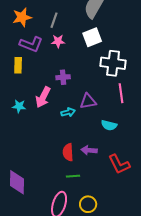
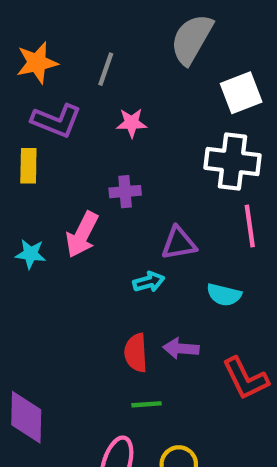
white square: (92, 37) -> (241, 93), moved
pink star: (58, 41) -> (132, 123), moved
cyan arrow: (68, 112) -> (149, 282), moved

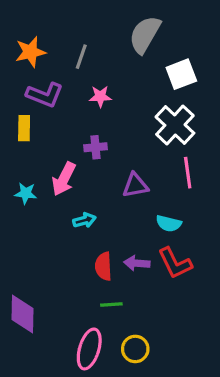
white cross: (233, 162) -> (175, 125), turned 36
cyan arrow: (149, 282) -> (84, 220), moved
red L-shape: (245, 379) -> (175, 263), moved

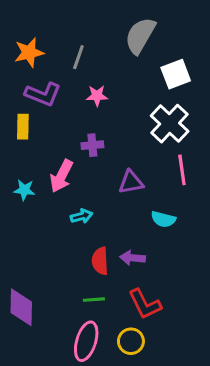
red L-shape: (175, 263) -> (145, 304), moved
green line: (111, 304) -> (94, 300), moved

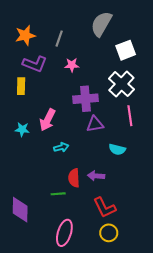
purple cross: (92, 145) -> (86, 99), moved, size x1.6
green line: (94, 300) -> (58, 194), moved
yellow circle: (131, 341) -> (109, 233), moved

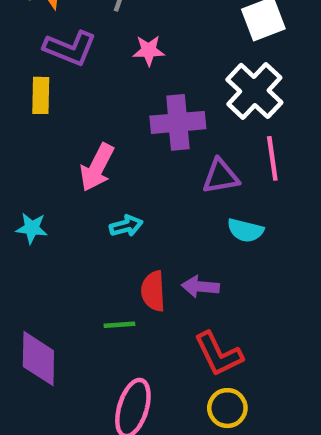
purple triangle: (95, 124) -> (221, 176), moved
cyan star: (22, 129) -> (32, 228), moved

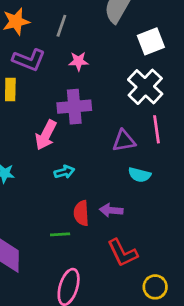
purple cross: (178, 122) -> (74, 107), moved
yellow circle: (227, 408) -> (155, 287), moved

